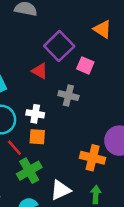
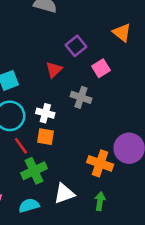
purple square: (59, 46) -> (76, 46), size x0.7
pink square: (85, 65) -> (101, 68), turned 30
red triangle: (40, 71) -> (54, 70), turned 42

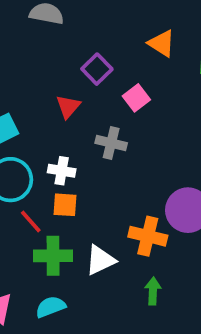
green cross: (34, 171) -> (53, 256), turned 30
white triangle: (64, 194) -> (100, 260), moved

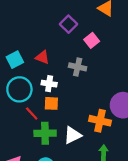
red triangle: (68, 107) -> (42, 57), moved, turned -48

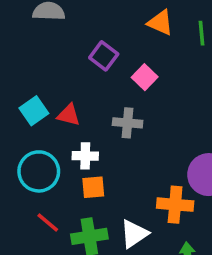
cyan square: (15, 60) -> (34, 111), moved
red line: (32, 114) -> (48, 222), moved

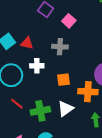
orange square: (93, 187) -> (64, 80), moved

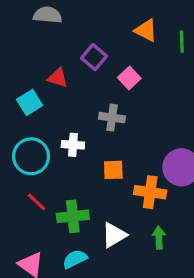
red triangle: (27, 43) -> (58, 78), moved
white triangle: (65, 109) -> (114, 235), moved

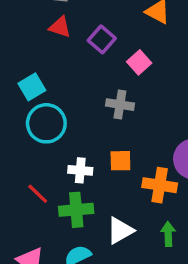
red triangle: (58, 78) -> (60, 27), moved
white cross: (73, 145) -> (80, 170), moved
cyan circle: (31, 156) -> (46, 123), moved

